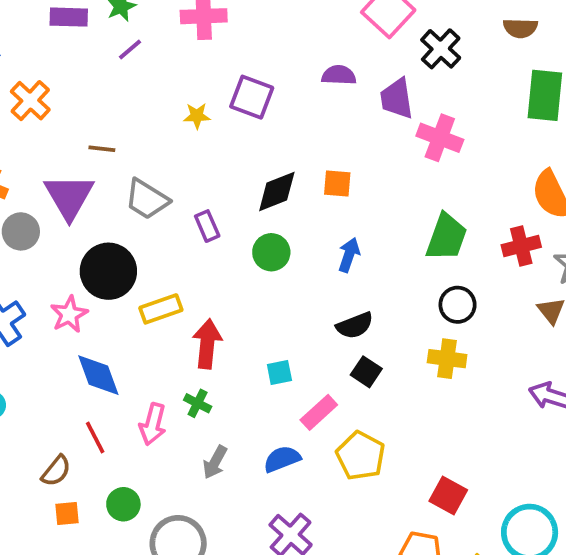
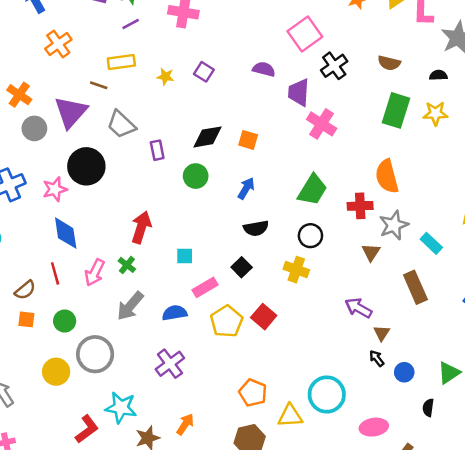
purple square: (252, 97) -> (204, 72), size x0.7
yellow rectangle: (161, 309) -> (121, 62), moved
black semicircle: (355, 325) -> (256, 228), moved
gray arrow: (215, 462) -> (130, 306), size x1.4
red square: (448, 495) -> (264, 317), moved

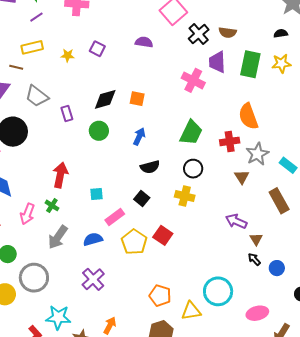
brown semicircle: (389, 63) -> (228, 32), moved
purple trapezoid: (299, 92) -> (217, 62), moved

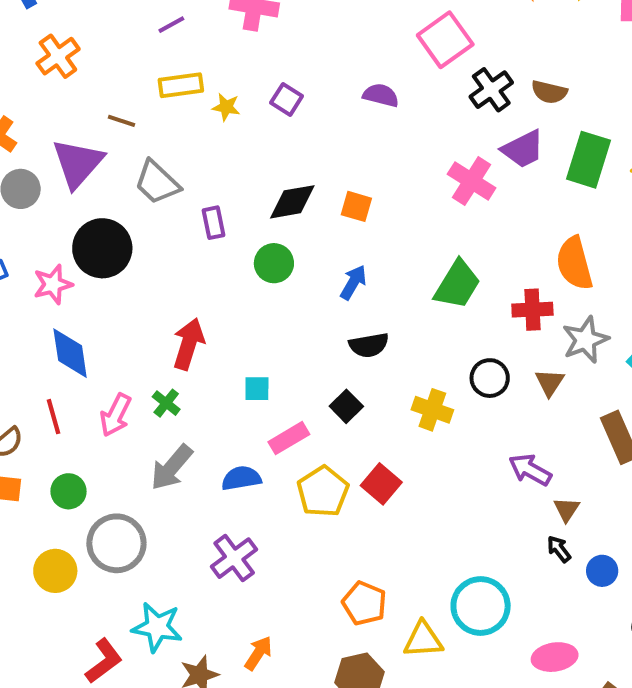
yellow rectangle: (32, 47) -> (181, 85), moved
purple trapezoid: (217, 62) -> (523, 149), turned -120
black circle: (193, 169) -> (490, 378), moved

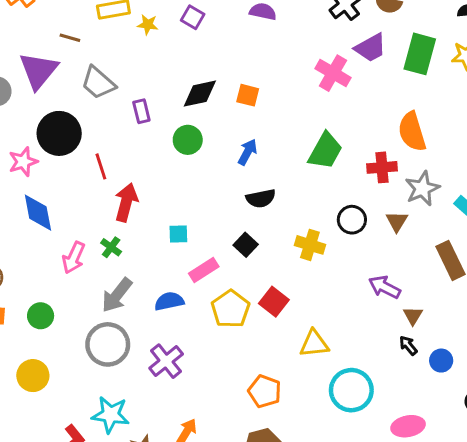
red line: (53, 417) -> (101, 166), moved
gray circle: (116, 543) -> (108, 344), moved
yellow triangle: (423, 640) -> (314, 344), moved

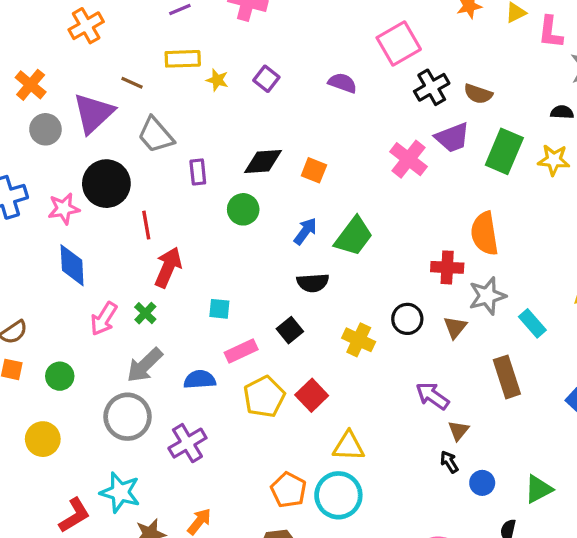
green trapezoid: (325, 151) -> (354, 236), moved
cyan circle: (351, 390) -> (338, 495), moved

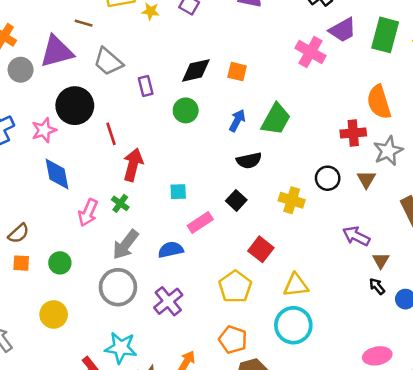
purple triangle: (93, 113) -> (57, 52), turned 36
yellow pentagon: (264, 397) -> (235, 287), moved
orange pentagon: (289, 490) -> (233, 340), moved

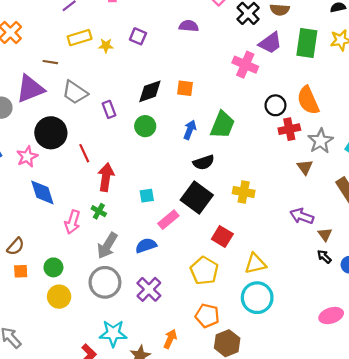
black circle: (328, 178) -> (275, 105), moved
black square: (236, 200) -> (197, 197), size x1.8
yellow circle: (54, 314) -> (59, 297), moved

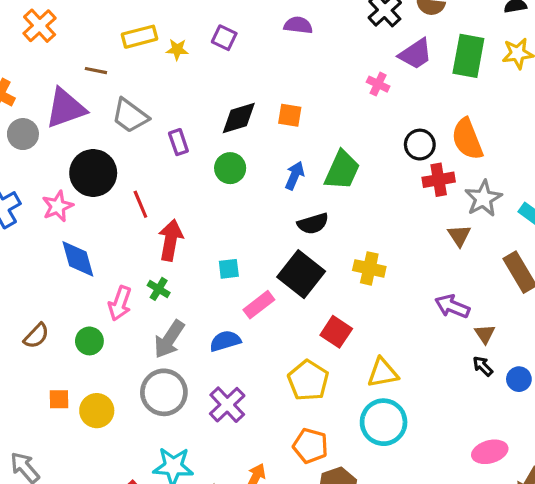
pink cross: (245, 65) -> (378, 84), size x0.6
green circle: (53, 267) -> (89, 341), moved
orange square: (21, 271) -> (59, 399), moved

